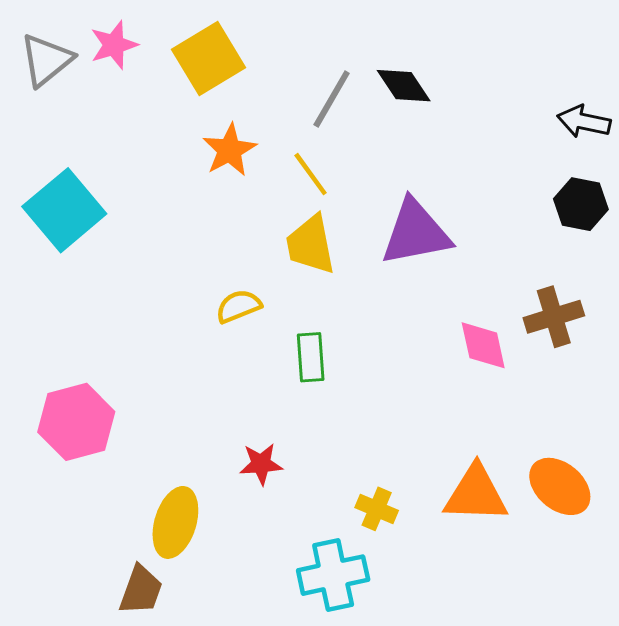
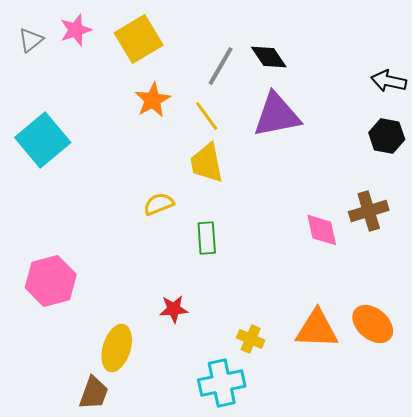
gray triangle: (46, 60) -> (31, 40), size x0.7
purple triangle: (416, 233) -> (277, 115), moved

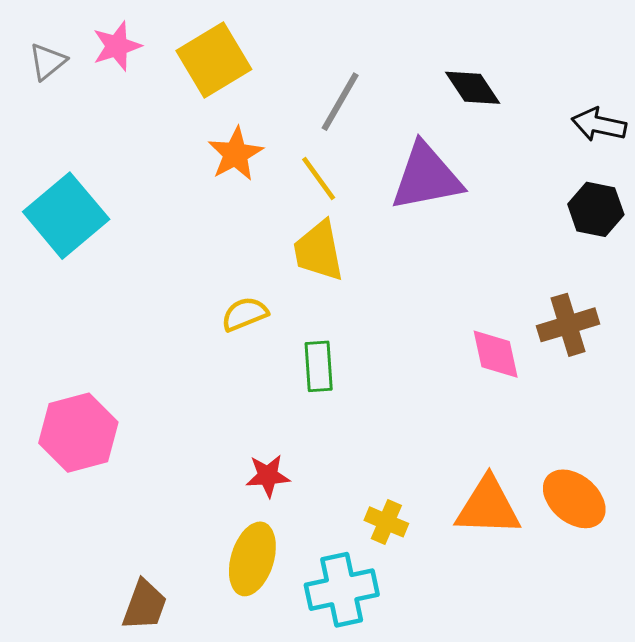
black diamond: (269, 57) -> (473, 88), moved
yellow ellipse: (117, 348) -> (252, 559), moved

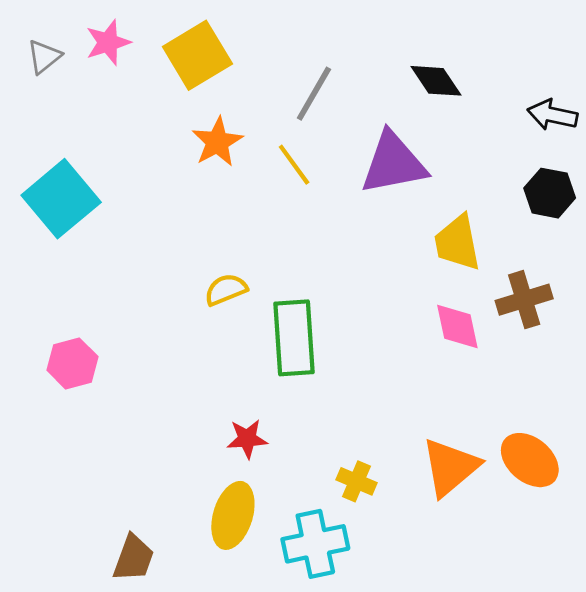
yellow trapezoid: (319, 251) -> (457, 243), moved
green rectangle: (319, 366) -> (294, 338), size x1.6
pink hexagon: (78, 433) -> (72, 363), moved, size x0.7
orange triangle: (488, 507) -> (450, 467), turned -42

